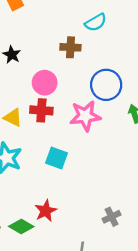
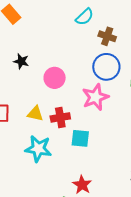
brown cross: (70, 47) -> (107, 36), moved, turned 30
red cross: (41, 110) -> (60, 117), moved

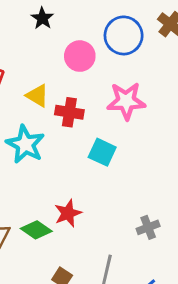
blue circle: (106, 67) -> (124, 35), moved
cyan square: (80, 138) -> (102, 152), moved

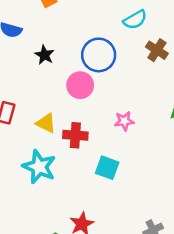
blue circle: (124, 35) -> (99, 55), moved
pink star: (126, 101) -> (124, 121), size x0.6

